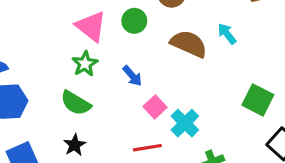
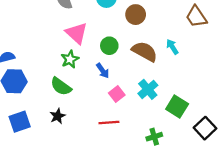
green circle: (134, 21) -> (109, 46), moved
green square: (258, 100) -> (177, 106), moved
cyan cross: (185, 123) -> (148, 89), moved

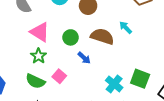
blue arrow: (103, 71) -> (84, 58), moved
cyan cross: (148, 89) -> (114, 84), moved
pink square: (117, 94) -> (59, 76), moved

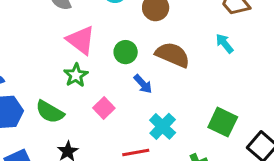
cyan arrow: (126, 27) -> (225, 43), moved
green semicircle: (35, 81) -> (50, 112), moved
cyan cross: (114, 84) -> (163, 126), moved

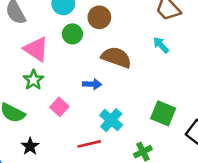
green circle: (126, 52) -> (72, 34), moved
blue arrow: (143, 84) -> (92, 84), turned -42

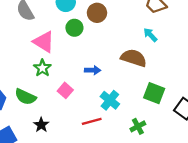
brown semicircle: (116, 57) -> (134, 58), moved

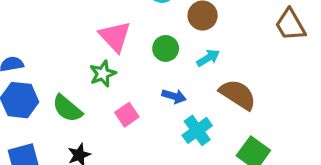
green circle: (74, 28) -> (166, 48), moved
cyan arrow: (150, 35) -> (208, 58), moved, turned 88
cyan cross: (110, 100) -> (197, 130), moved

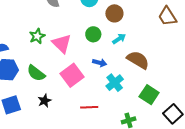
pink triangle: (115, 36) -> (62, 44), moved
green star: (103, 74) -> (37, 36), moved
pink square: (127, 115) -> (72, 75), size x1.6

